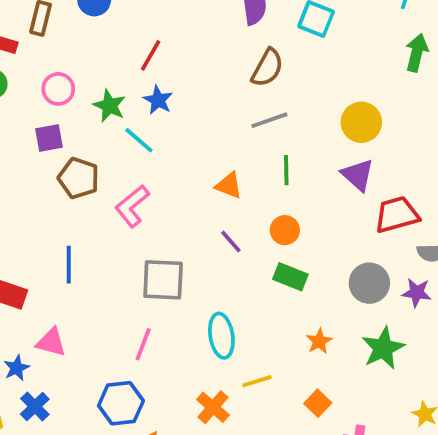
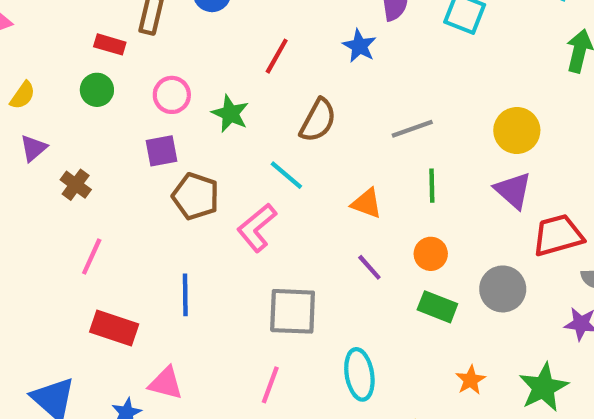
brown semicircle: (267, 68) -> (318, 120), moved
blue star: (158, 100) -> (359, 46), moved
cyan line: (139, 140) -> (286, 175), moved
gray circle: (369, 283) -> (503, 289), moved

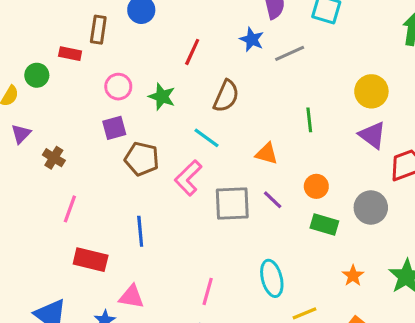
green circle: (97, 90) -> (37, 75), moved
gray line: (412, 129) -> (290, 53), moved
green line: (432, 186) -> (309, 120), moved
gray square: (293, 311) -> (232, 204), moved

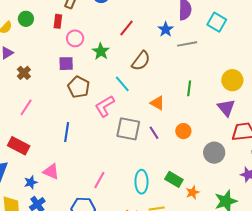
red rectangle: (70, 54) -> (58, 21), moved, turned 72
green rectangle: (324, 225) -> (174, 179), moved
red rectangle: (91, 260) -> (19, 146), moved

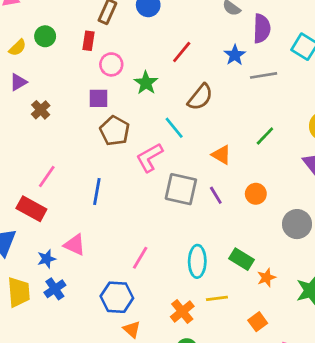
green line: (189, 88) -> (265, 136), turned 35
pink line: (26, 107) -> (47, 176), moved

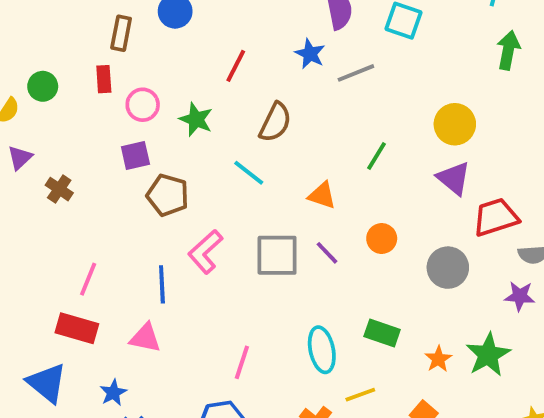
pink L-shape: (150, 157) -> (205, 252), moved
pink triangle: (75, 245) -> (145, 338), moved
orange star: (266, 278) -> (438, 359), moved

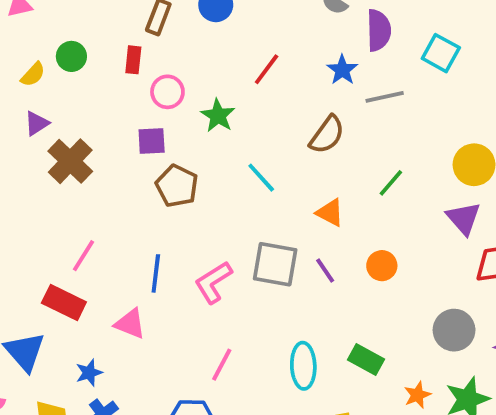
brown semicircle: (275, 122) -> (327, 135), moved
brown cross: (59, 189) -> (70, 161), size x1.6
pink L-shape: (205, 252) -> (213, 282), moved
gray circle: (448, 268) -> (454, 330), moved

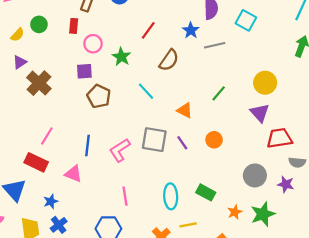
brown semicircle: (327, 135) -> (169, 60), moved
pink line: (222, 365) -> (125, 196), turned -36

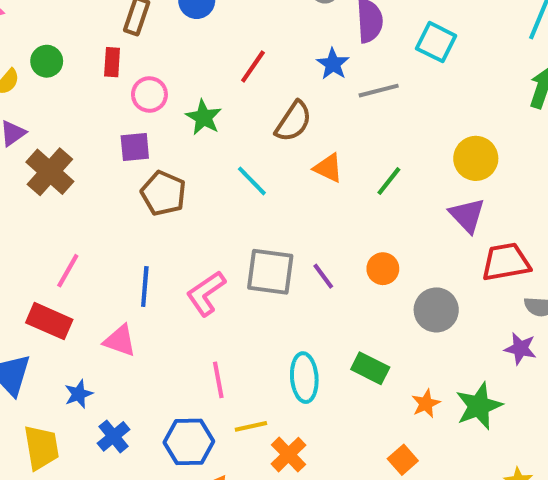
orange triangle: (185, 110) -> (328, 168), moved
gray circle: (255, 175) -> (436, 310), moved
blue cross: (59, 225) -> (113, 436), moved
yellow line: (188, 225) -> (251, 426), moved

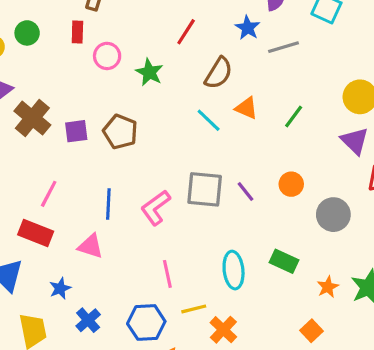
purple square: (135, 147) -> (76, 131), moved
cyan line: (252, 181) -> (209, 120), moved

